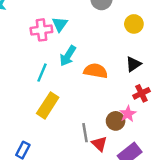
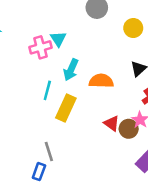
yellow rectangle: (48, 105) -> (66, 108), moved
gray line: (85, 133) -> (49, 152), moved
red triangle: (99, 144) -> (112, 123), moved

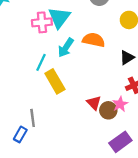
cyan triangle: (58, 39) -> (59, 18), size x1.5
orange semicircle: (101, 81) -> (94, 40), moved
yellow rectangle: (66, 108) -> (55, 81), turned -65

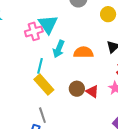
orange semicircle: (94, 40) -> (83, 52), moved
yellow rectangle: (55, 81) -> (44, 85), moved
brown circle: (108, 110) -> (77, 89), moved

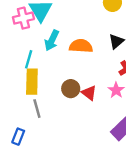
yellow rectangle: (44, 85) -> (32, 82), turned 40
gray line: (42, 115) -> (37, 109), moved

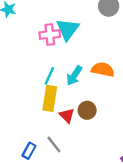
cyan arrow: (52, 40) -> (74, 76), moved
red triangle: (89, 93) -> (67, 115), moved
gray line: (37, 109) -> (54, 144), moved, turned -30

